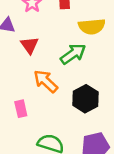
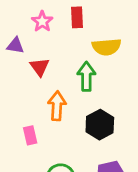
green arrow: (73, 54) -> (86, 76), turned -55
orange arrow: (46, 81) -> (57, 106), turned 50

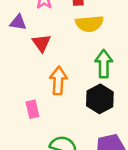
yellow semicircle: (107, 47) -> (89, 24), moved
green arrow: (86, 76) -> (104, 64), moved

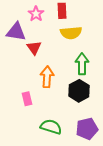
purple triangle: (18, 22) -> (16, 32), size x1.5

